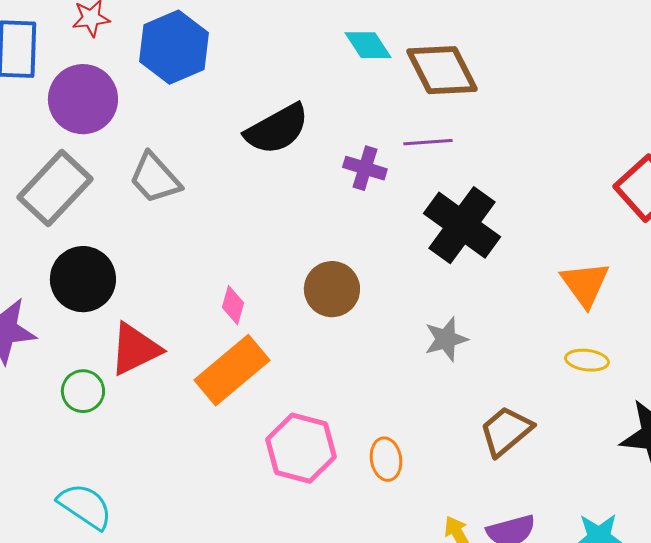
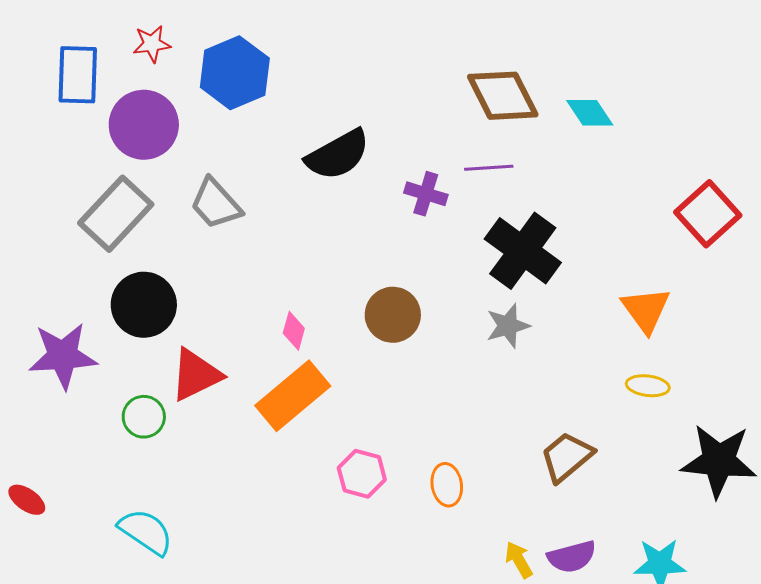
cyan diamond: (368, 45) -> (590, 113), moved
gray star: (446, 339) -> (508, 326), moved
pink hexagon: (301, 448) -> (362, 474), size x0.7

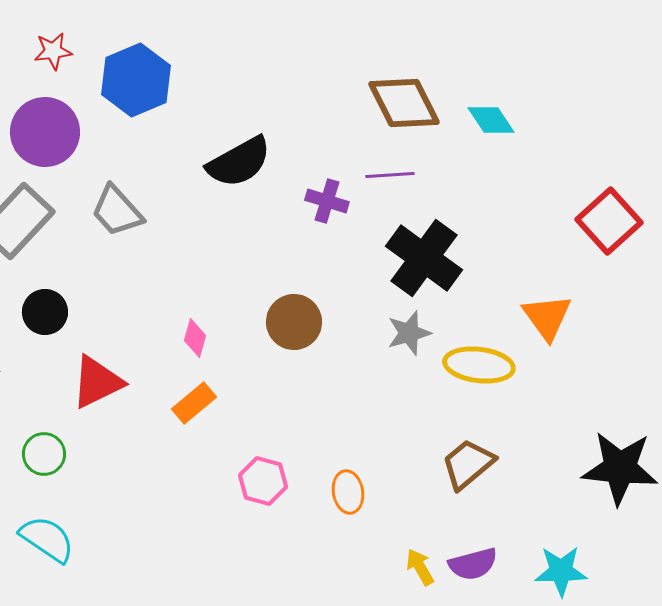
black circle: (144, 305) -> (45, 312), size x0.7
yellow ellipse: (648, 386) -> (479, 365), moved, size x1.6
orange rectangle: (293, 396) -> (194, 403), size x0.6
green circle: (144, 417) -> (44, 454), moved

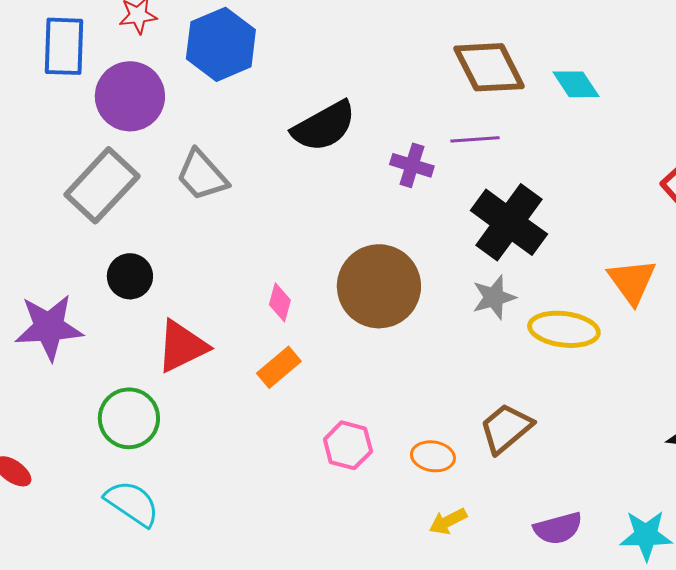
brown circle: (294, 322) -> (379, 286), size x1.5
green circle: (44, 454) -> (129, 418), size x1.4
brown trapezoid: (468, 464) -> (506, 428), moved
orange ellipse: (348, 492) -> (433, 456), turned -72
yellow arrow: (420, 567) -> (448, 521), moved, turned -87

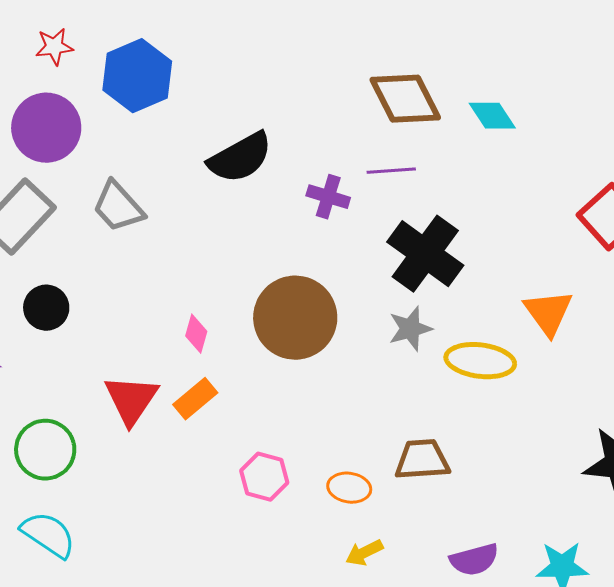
red triangle: (182, 346) -> (131, 400), moved, turned -30
brown trapezoid: (506, 428) -> (422, 460), turned 36

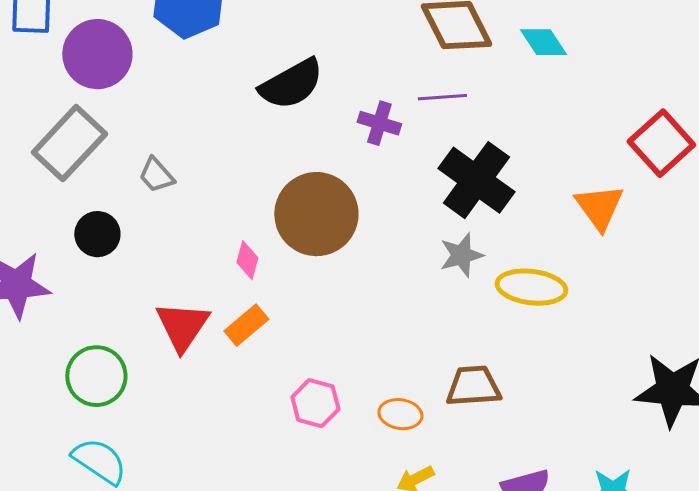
gray trapezoid: (118, 207) -> (156, 175), moved, size x0.7
orange triangle: (548, 313) -> (599, 207), moved
brown circle: (295, 318) -> (316, 214), moved

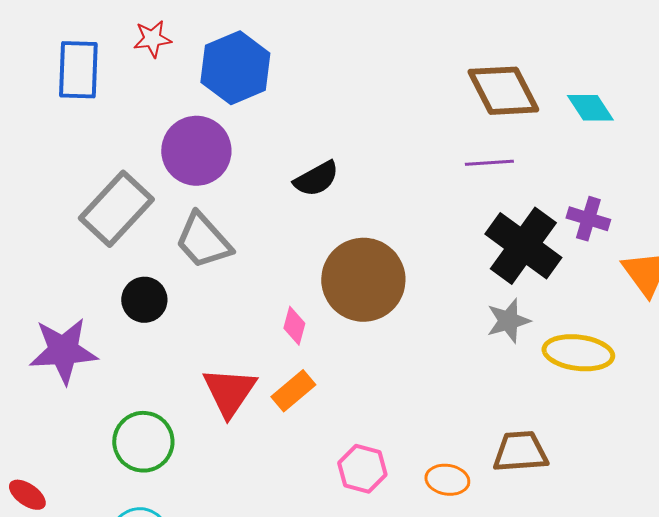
purple circle: (97, 54) -> (196, 151), moved
black semicircle: (291, 84) -> (316, 179), moved, size x0.7
purple cross: (379, 123) -> (588, 219), moved
gray trapezoid: (156, 175) -> (203, 241), size x1.6

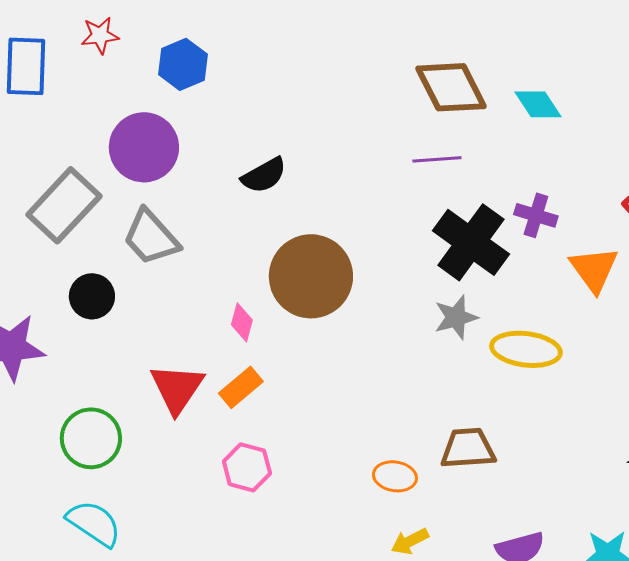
blue hexagon: (235, 68) -> (183, 64), size x0.7
pink hexagon: (362, 469) -> (247, 467), moved

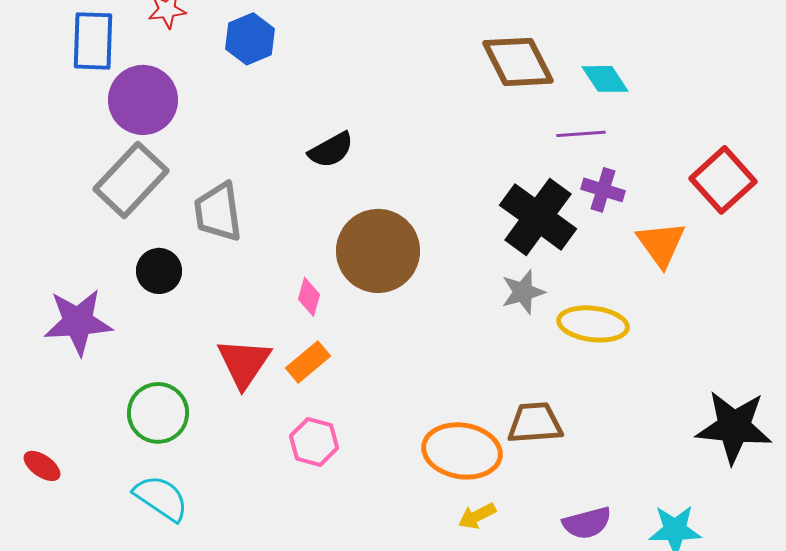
purple circle: (144, 147) -> (143, 100), moved
purple line: (437, 159) -> (581, 134), moved
gray trapezoid: (151, 237) -> (218, 212), turned 34
orange ellipse: (395, 476) -> (462, 451), size x1.8

